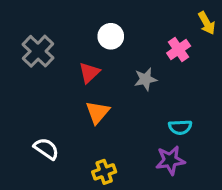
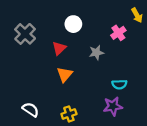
white semicircle: (46, 149) -> (31, 110), moved

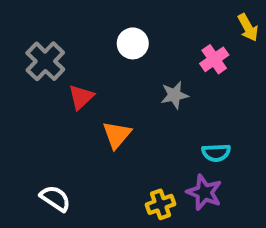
red triangle: (59, 48) -> (81, 97), moved
purple star: (113, 106) -> (204, 192), turned 30
yellow cross: (69, 114) -> (161, 204), moved

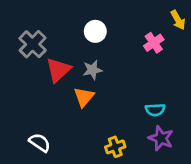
gray star: (174, 95) -> (92, 70), moved
red triangle: (81, 97) -> (58, 70), size x1.4
purple star: (204, 192) -> (161, 138), moved

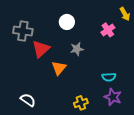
gray cross: (33, 44) -> (23, 31), turned -36
gray star: (92, 70) -> (77, 49), moved

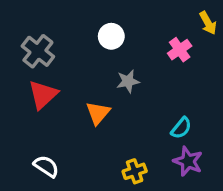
gray cross: (23, 31) -> (38, 51), turned 30
red triangle: (41, 49) -> (43, 95), moved
cyan semicircle: (109, 77) -> (181, 128), turned -48

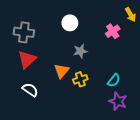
gray cross: (38, 51) -> (24, 32), turned -30
white semicircle: (46, 166) -> (30, 90), moved
yellow cross: (135, 171) -> (80, 79), moved

